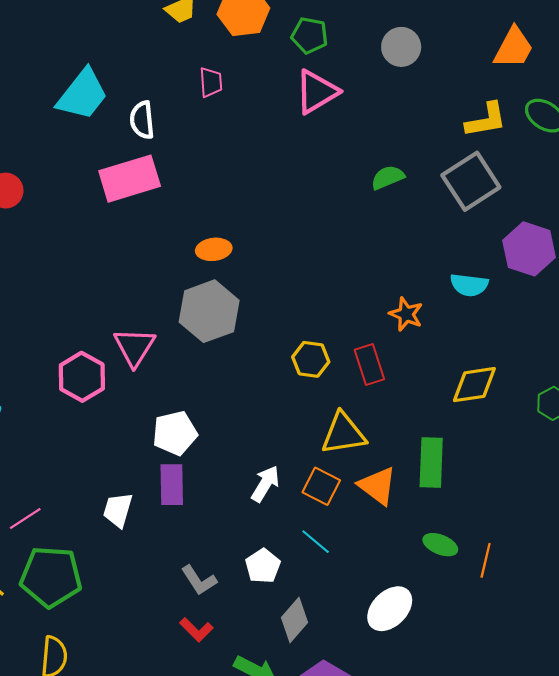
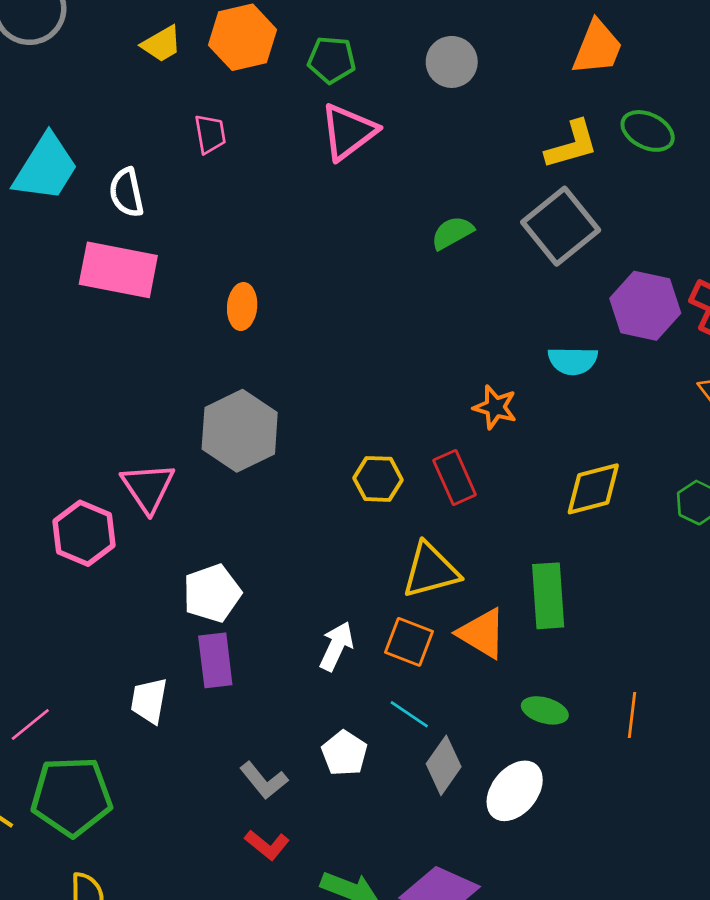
pink rectangle: (130, 179) -> (118, 270), turned 34
orange ellipse: (214, 249) -> (242, 306), moved, turned -72
green ellipse: (440, 545) -> (545, 710), moved
gray diamond: (294, 620) -> (444, 765), moved

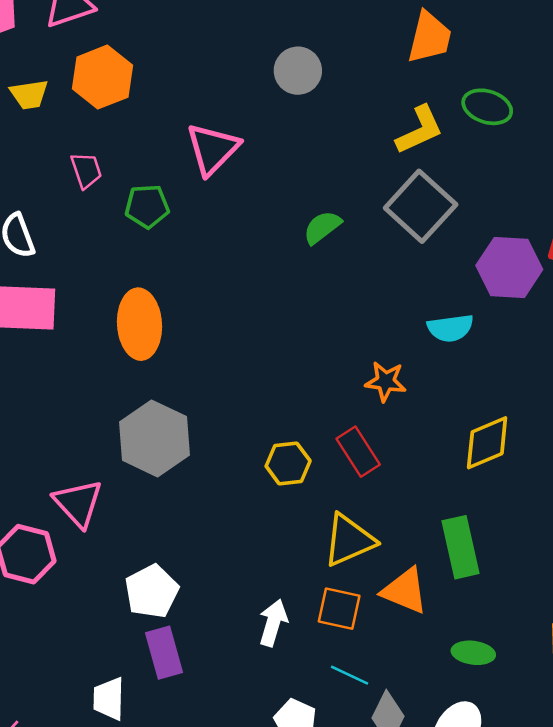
yellow trapezoid: (162, 44) -> (29, 94), turned 30
green pentagon: (332, 60) -> (147, 206), moved
orange ellipse: (242, 306) -> (140, 324), size x1.6

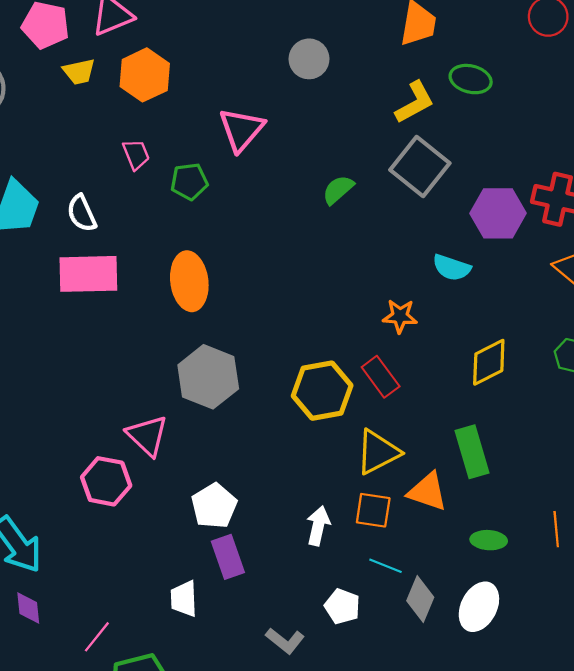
yellow trapezoid: (29, 94) -> (79, 72), moved
cyan semicircle: (450, 328) -> (452, 268), turned 30
yellow hexagon: (288, 464) -> (322, 391), size x1.6

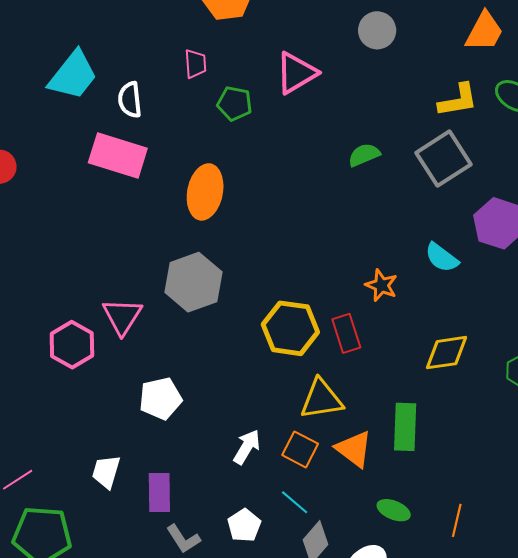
purple rectangle: (228, 557) -> (159, 492), moved

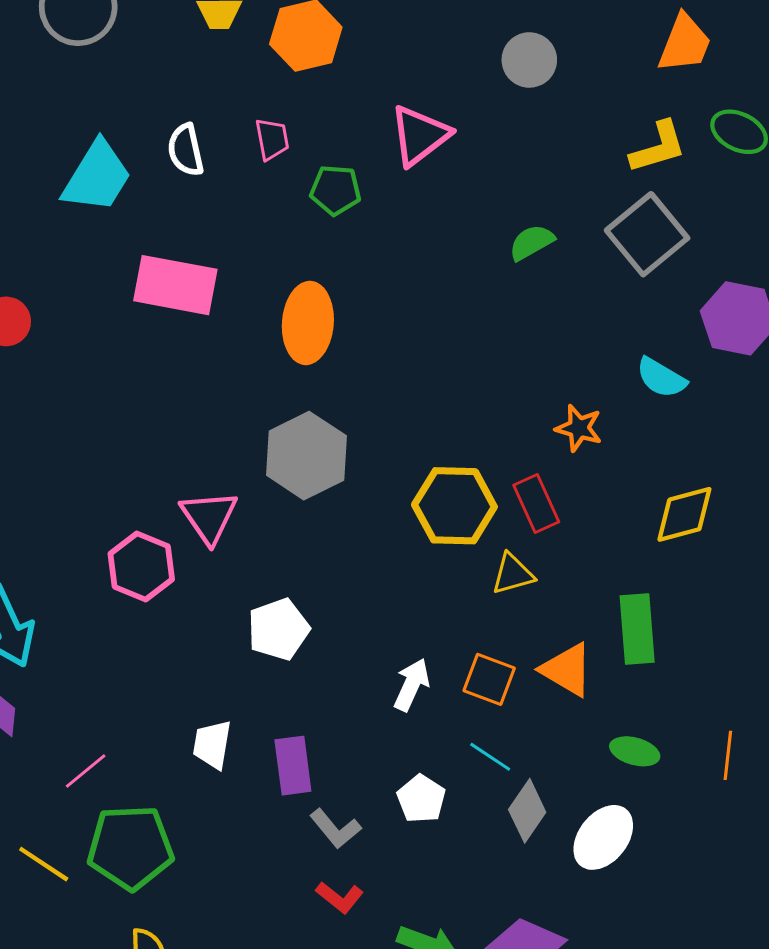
white semicircle: (130, 100) -> (186, 150), moved
yellow triangle: (321, 399) -> (513, 574), moved, size x0.7

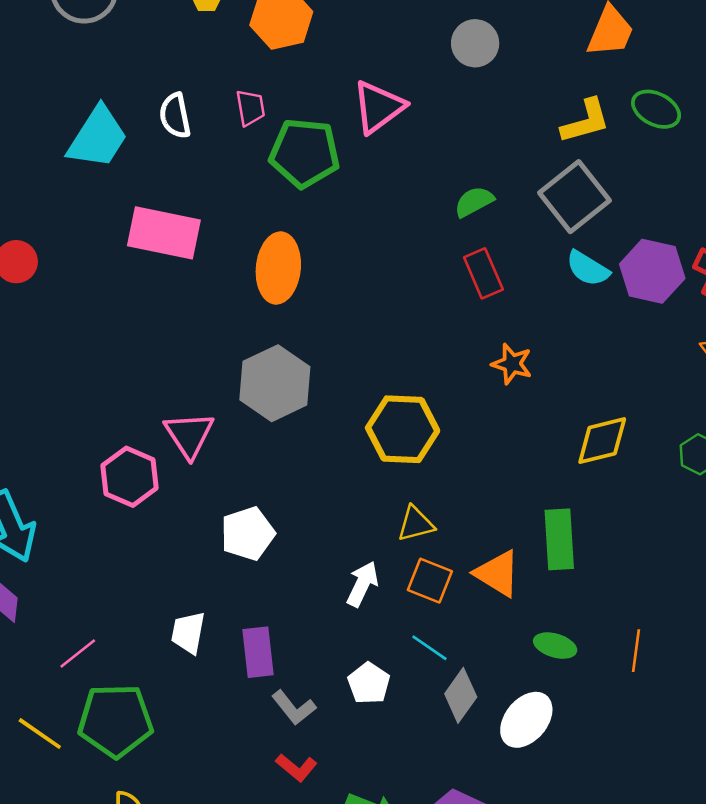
green pentagon: (336, 190) -> (305, 153), size x1.6
cyan semicircle: (661, 378) -> (588, 268), moved
red rectangle: (536, 504) -> (483, 273), moved
yellow triangle: (513, 574) -> (416, 524), moved

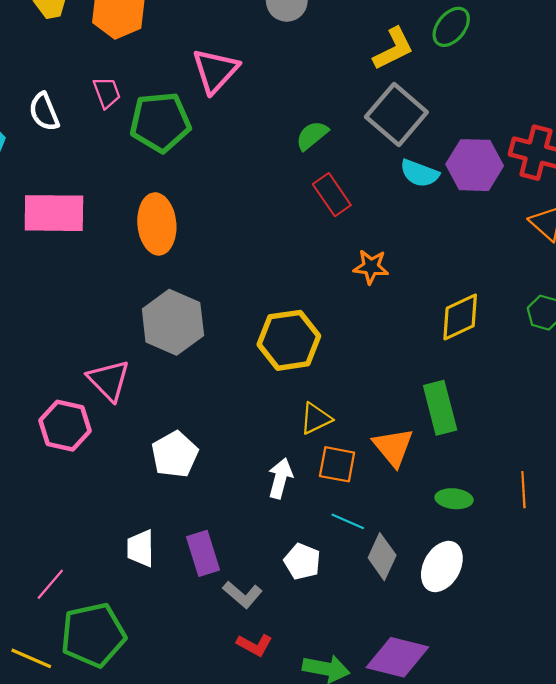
green ellipse: (656, 109) -> (451, 27), turned -66
orange triangle: (497, 573) -> (393, 447), turned 30

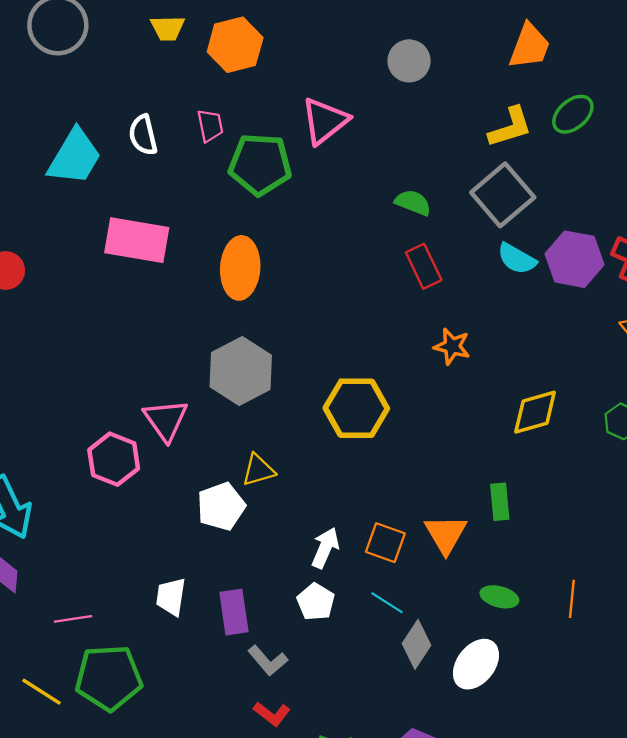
green semicircle: (312, 135) -> (413, 203), turned 52
green rectangle: (440, 408) -> (500, 502), size x0.7
yellow triangle: (316, 419) -> (258, 470), moved
white pentagon: (302, 561) -> (316, 602), moved
pink line: (50, 584) -> (73, 619), turned 32

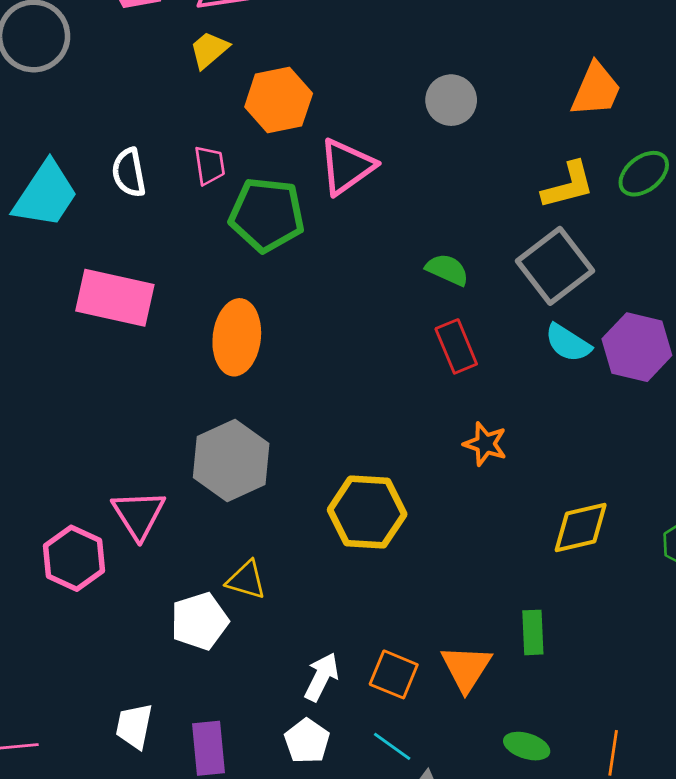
yellow trapezoid: (168, 28) -> (209, 50), moved, turned 138
orange hexagon: (235, 45) -> (279, 100), moved
yellow triangle: (258, 470) -> (246, 580), turned 30

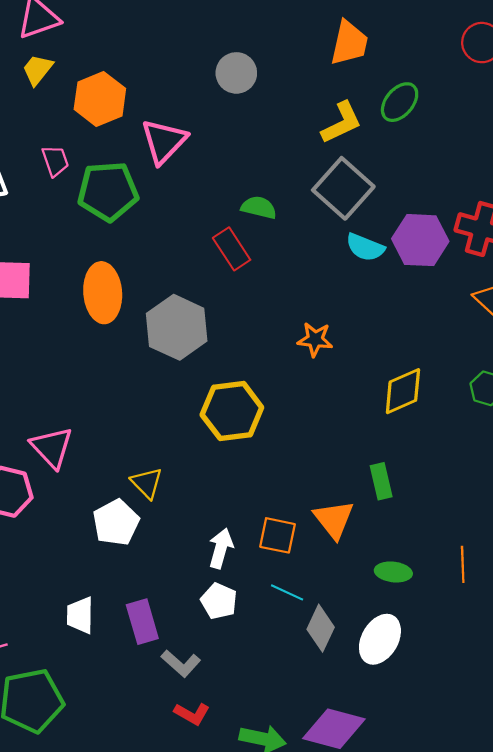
red rectangle: (456, 346) -> (232, 249), moved
gray hexagon: (231, 461) -> (177, 327), moved
yellow triangle: (246, 580) -> (147, 483), turned 40

